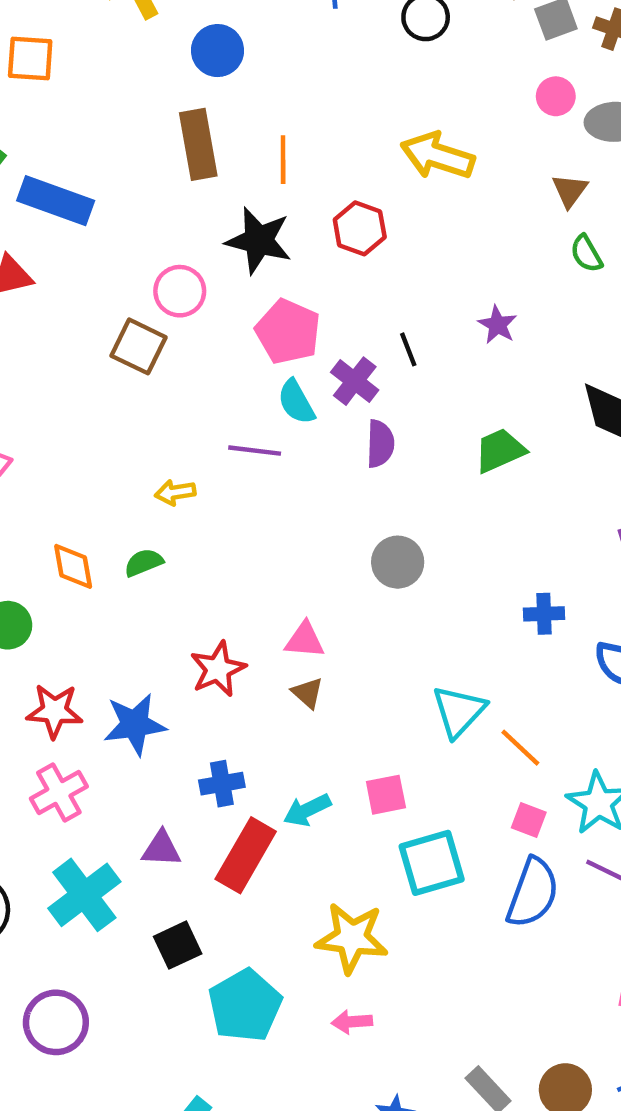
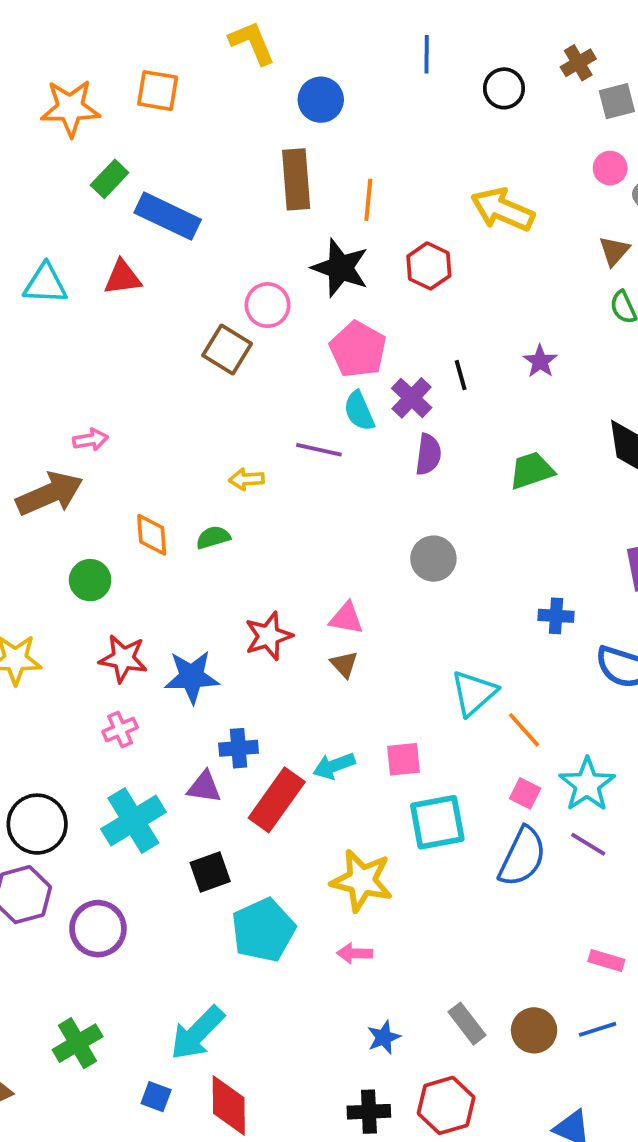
blue cross: (222, 784) -> (239, 748), moved
pink cross: (59, 792) -> (120, 730), size x0.7

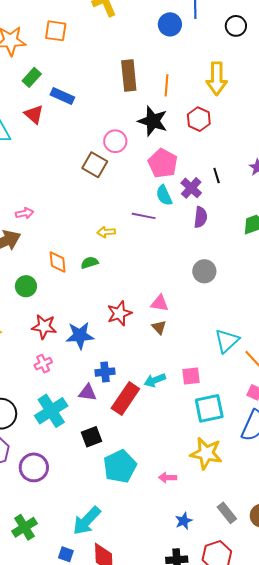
blue circle: (321, 100) -> (170, 24), moved
yellow arrow: (503, 210) -> (217, 79), moved, turned -112
blue rectangle: (168, 216) -> (62, 96), size x0.7
red triangle: (123, 278) -> (34, 114), moved, turned 50
yellow star: (362, 881) -> (206, 453), moved

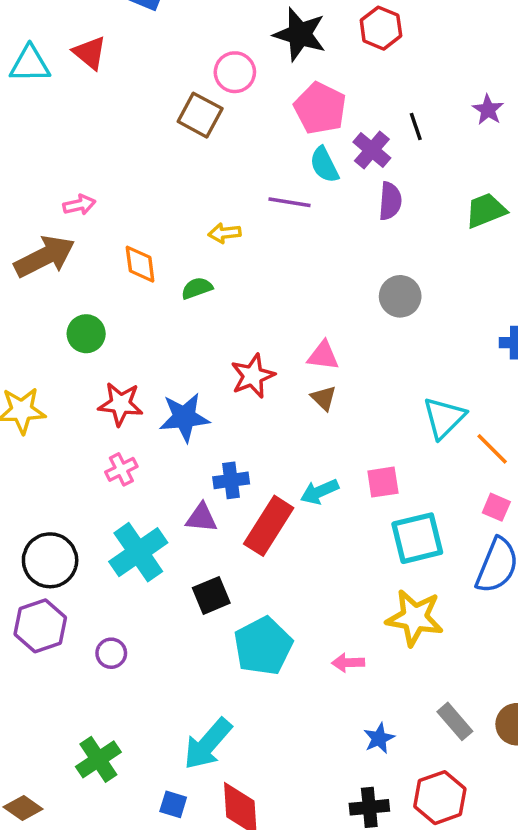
red triangle: (34, 114) -> (90, 53), moved
orange diamond: (58, 262) -> (140, 264), moved
purple circle: (34, 467) -> (111, 653), size x0.6

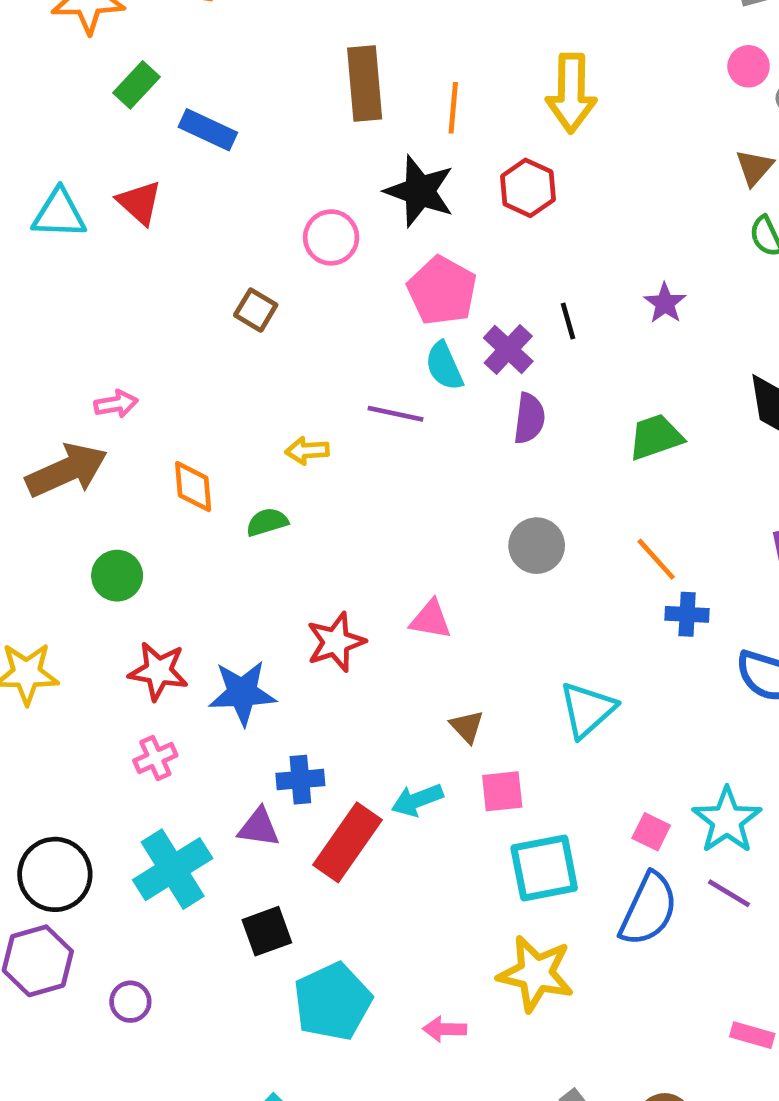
brown square: (200, 115) -> (256, 310), moved, size x0.7
brown triangle: (324, 398) -> (467, 727), moved
orange line: (492, 449) -> (656, 559), moved

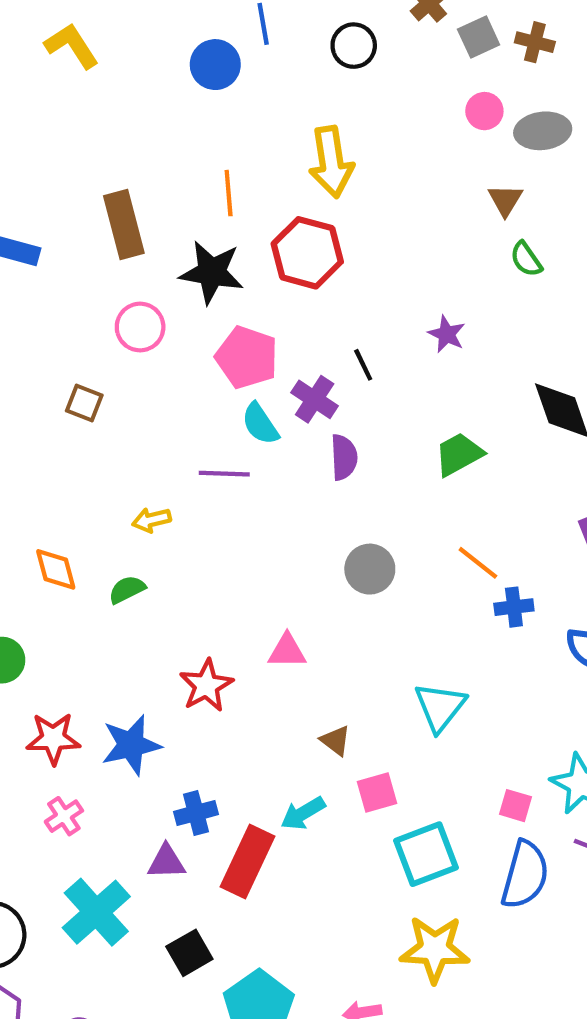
brown rectangle: (365, 83) -> (124, 225), moved
red hexagon: (528, 188) -> (307, 253), size x1.4

